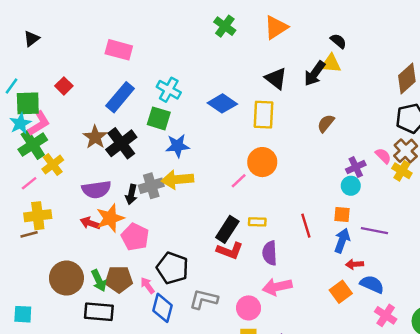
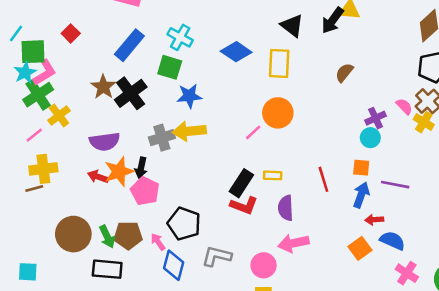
black arrow: (131, 194) -> (141, 168), moved

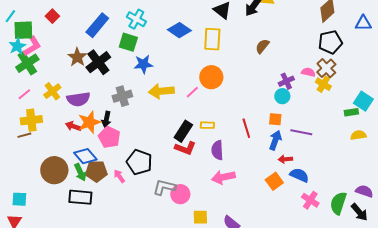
pink semicircle: (404, 106) -> (308, 72), turned -32
yellow cross: (59, 115) -> (52, 91), moved
yellow arrow: (189, 131) -> (161, 91), moved
blue diamond: (174, 265) -> (85, 156), moved, turned -55
pink circle: (264, 265) -> (180, 194), moved

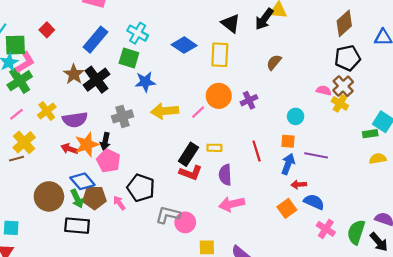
purple cross: (286, 81) -> (249, 100), moved
yellow cross: (31, 120) -> (24, 142), turned -35

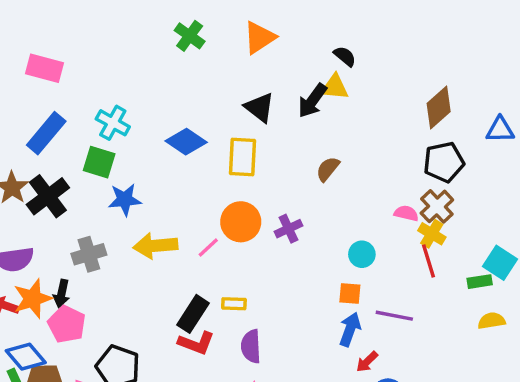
red line: (257, 151) -> (428, 261), moved
red arrow: (299, 185) -> (367, 362), turned -40

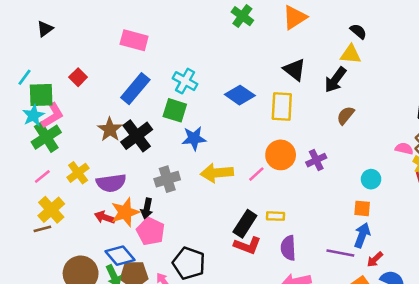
black arrow: (312, 101) -> (335, 80), moved
purple line: (394, 316) -> (340, 253), moved

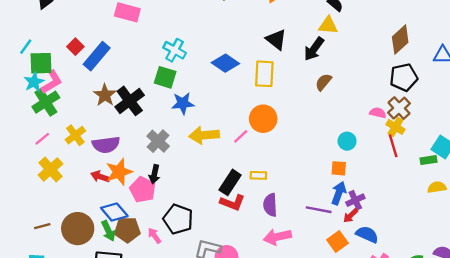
blue rectangle: (135, 89) -> (97, 56), moved
purple cross: (316, 160) -> (355, 200), moved
gray cross: (167, 179) -> (158, 141), turned -30
black arrow: (147, 208) -> (154, 174), moved
brown line: (42, 229) -> (42, 226), moved

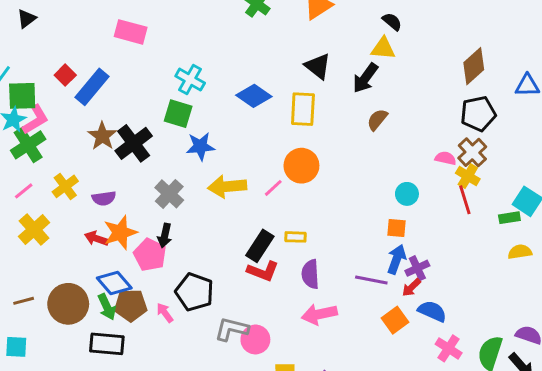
purple semicircle: (106, 145) -> (104, 198), size x0.7

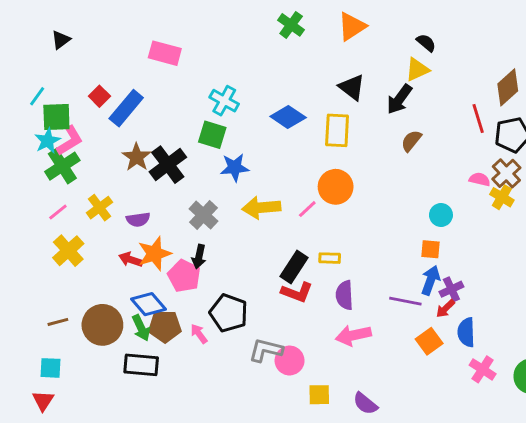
yellow triangle: (383, 48) -> (417, 69), turned -30
red line: (465, 200) -> (478, 118), moved
blue semicircle: (432, 311) -> (466, 332), turned -116

